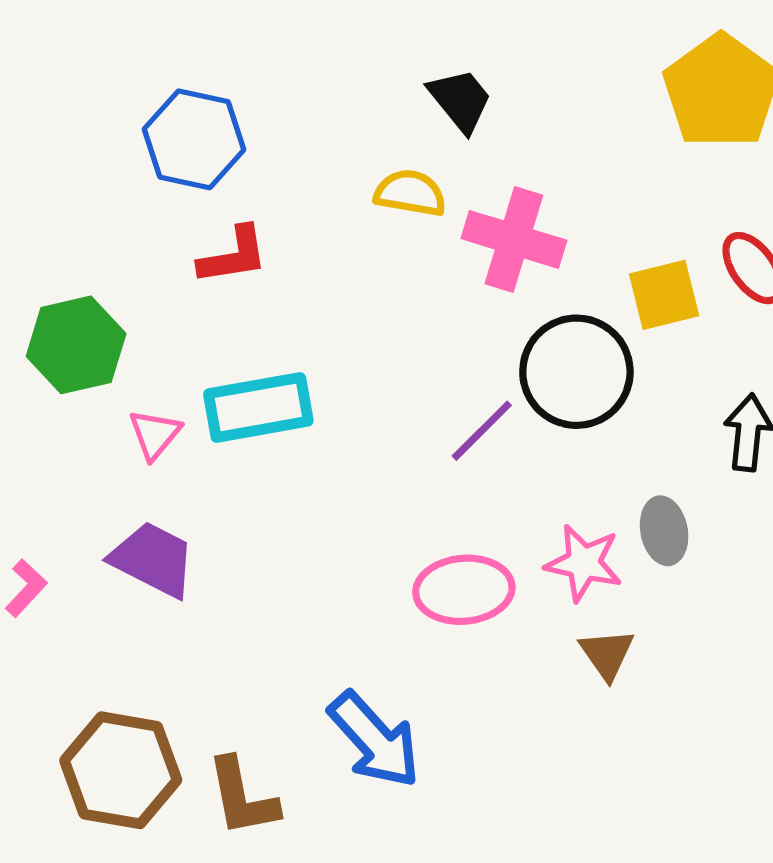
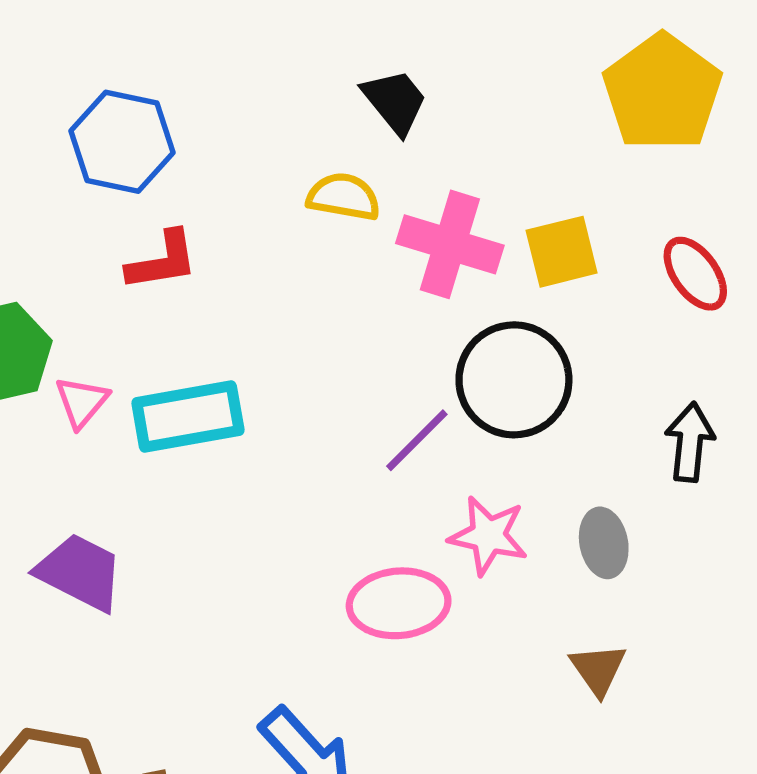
yellow square: (664, 295) -> (562, 252), moved
pink triangle: (155, 434) -> (82, 402), moved
pink star: (584, 563) -> (488, 536), moved
brown triangle: (607, 654) -> (598, 669), moved

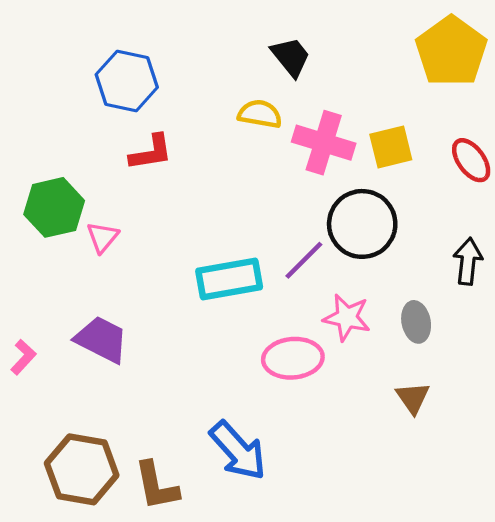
cyan rectangle: (188, 417) -> (229, 279), moved

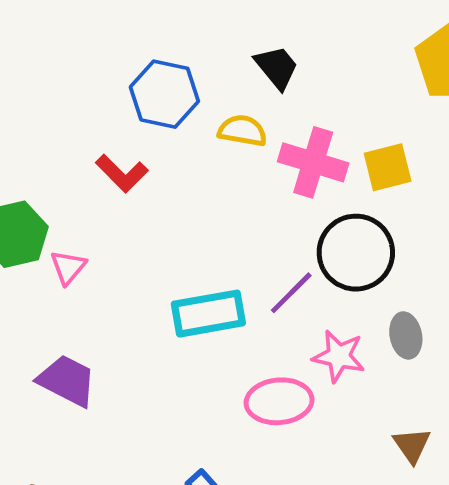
blue hexagon: (127, 81) -> (164, 94), moved
red L-shape: (151, 152) -> (122, 173), turned 54
gray ellipse: (416, 322) -> (406, 335), moved

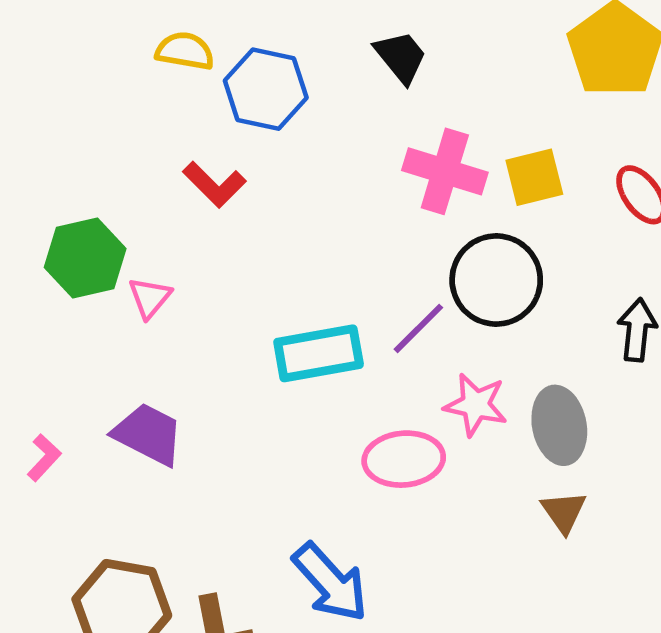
yellow semicircle: (242, 131) -> (185, 51), moved
gray ellipse: (406, 335) -> (559, 425), moved, size x1.4

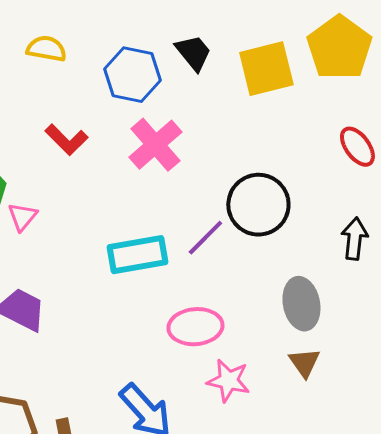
blue hexagon: (266, 89) -> (132, 75), moved
pink cross: (445, 171) -> (155, 145), moved, turned 32
yellow square: (534, 177) -> (266, 69), moved, size x1.4
pink star: (476, 405) -> (228, 381), moved

